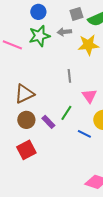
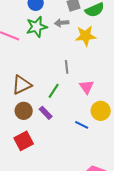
green line: (66, 113) -> (54, 91), moved

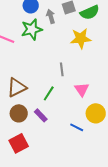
gray arrow: (62, 23) -> (51, 16), moved, turned 80

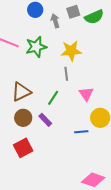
green star: (32, 29) -> (36, 47), moved
yellow star: (81, 38) -> (71, 51), moved
blue line: (77, 127) -> (81, 132), turned -32

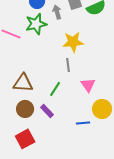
green star: (36, 47) -> (36, 24), moved
brown triangle: (21, 92) -> (23, 83), turned 30

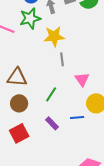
yellow star: (73, 42) -> (54, 36), moved
green line: (55, 89) -> (51, 94), moved
purple rectangle: (47, 111) -> (52, 123), moved

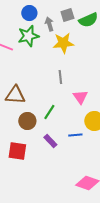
yellow star: (54, 36) -> (63, 43), moved
brown circle: (19, 103) -> (27, 121), moved
red square: (19, 133) -> (17, 151), turned 36

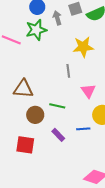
yellow star: (63, 43) -> (83, 47), moved
green line: (49, 112) -> (57, 106), turned 70

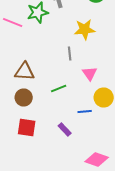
green line: (57, 106) -> (59, 88), turned -35
brown circle: (35, 115) -> (24, 98), moved
purple rectangle: (58, 135) -> (65, 130), moved

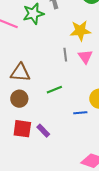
pink triangle: (90, 74) -> (85, 57), moved
purple rectangle: (65, 130) -> (43, 131), moved

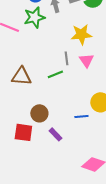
green line: (54, 90) -> (55, 74), moved
brown circle: (19, 99) -> (39, 113), moved
purple rectangle: (43, 131) -> (55, 134), moved

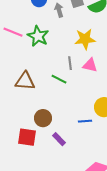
green star: (34, 17) -> (38, 36), moved, turned -30
pink triangle: (86, 60) -> (90, 65), turned -42
green line: (55, 74) -> (59, 79), turned 49

